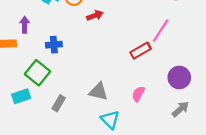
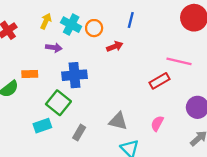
purple arrow: (25, 25) -> (54, 48), moved, turned 98
pink line: (161, 31) -> (179, 61), turned 70
blue cross: (54, 45) -> (75, 75), size x1.5

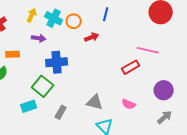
orange rectangle: (30, 74) -> (13, 54), moved
pink semicircle: (157, 123) -> (129, 104), turned -96

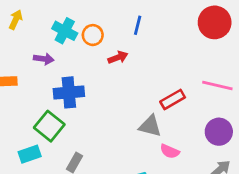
yellow arrow: (32, 15) -> (16, 20), moved
pink line: (148, 50) -> (217, 85), moved
gray triangle: (95, 102) -> (150, 126), moved

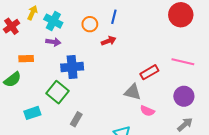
blue line: (138, 25) -> (114, 17), moved
cyan cross: (65, 31) -> (53, 21), moved
cyan rectangle: (30, 154) -> (32, 113), moved

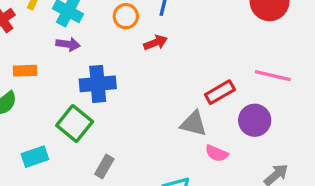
purple circle: (184, 96) -> (255, 120), moved

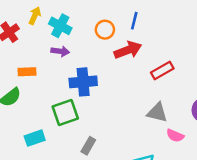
red arrow: (156, 43) -> (128, 50), size x1.5
red rectangle: (220, 92) -> (162, 70), moved
green square: (75, 124) -> (65, 113), turned 32

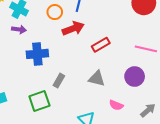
green square: (65, 113) -> (39, 101), moved
pink semicircle: (175, 136) -> (116, 105), moved
gray rectangle: (88, 146) -> (59, 81), moved

